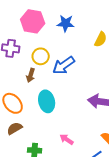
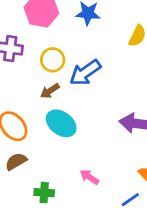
brown arrow: (31, 75) -> (50, 91), moved, turned 40
cyan ellipse: (47, 101) -> (61, 123), turned -40

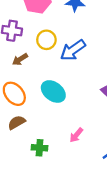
brown arrow: (50, 91) -> (20, 59), moved
pink arrow: (89, 177) -> (76, 135), turned -84

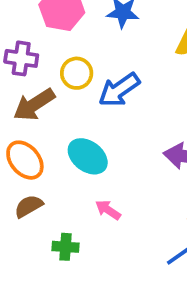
brown arrow: (20, 59) -> (34, 105), size x1.6
pink arrow: (76, 135) -> (108, 210), moved, turned 84

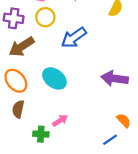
yellow circle: (77, 73) -> (45, 17), moved
brown semicircle: (29, 206) -> (18, 109), turned -48
pink arrow: (108, 210) -> (60, 120), moved, turned 112

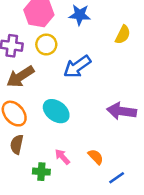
pink arrow: (60, 120) -> (62, 157), turned -98
orange semicircle: (124, 120) -> (96, 157), moved

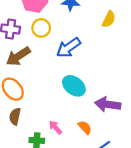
cyan ellipse: (56, 111) -> (74, 86), moved
purple arrow: (122, 111) -> (108, 104), moved

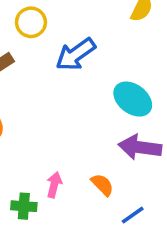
cyan ellipse: (74, 86) -> (133, 99), moved
pink arrow: (55, 127) -> (54, 185), turned 56

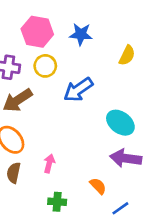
pink arrow: (54, 185) -> (49, 164), moved
green cross: (24, 206) -> (57, 202), moved

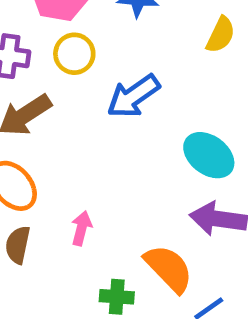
orange semicircle: (98, 186) -> (169, 268), size x1.6
green cross: (57, 202) -> (117, 297), moved

